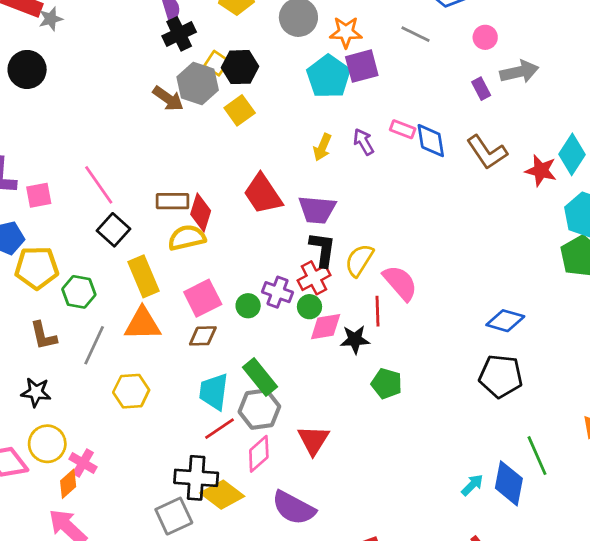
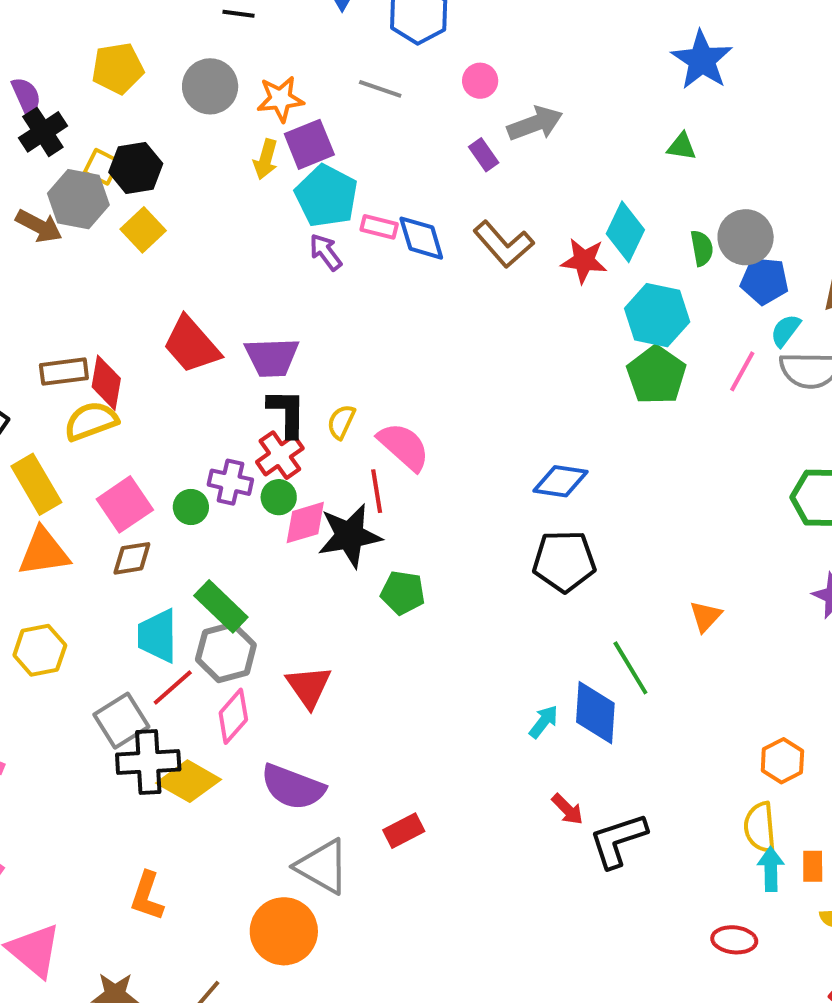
cyan pentagon: (329, 77) -> (326, 196), moved
yellow arrow: (322, 147) -> (266, 159), moved
yellow semicircle: (359, 260) -> (341, 422), size x0.7
black star: (355, 340) -> (350, 536), size x1.5
gray square: (174, 516) -> (121, 721), moved

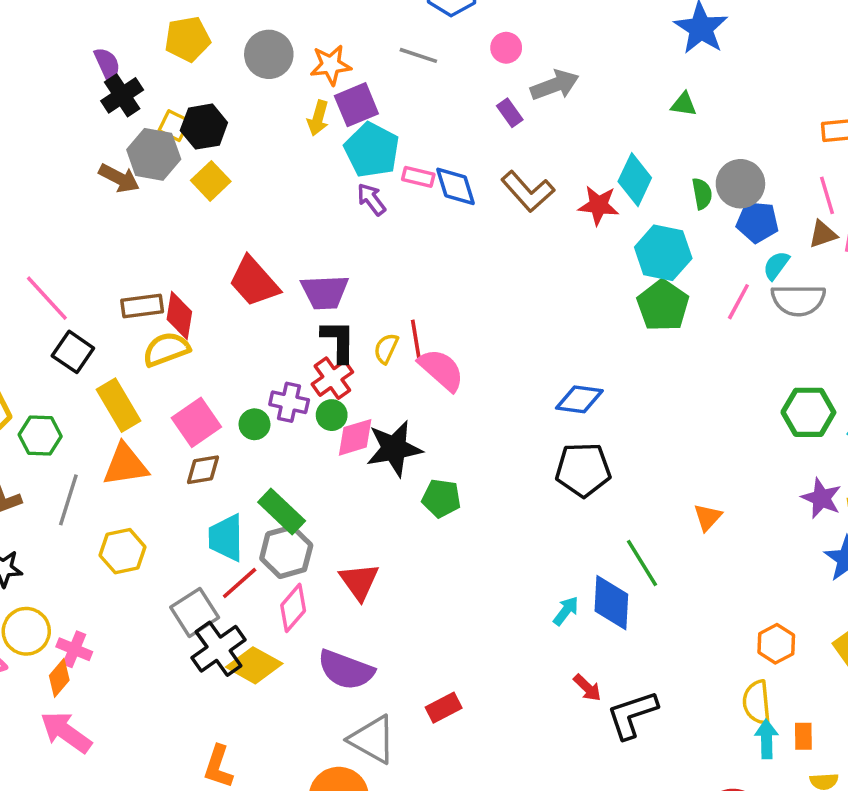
red line: (377, 491) -> (416, 339), moved
black cross: (148, 762) -> (219, 649), turned -32

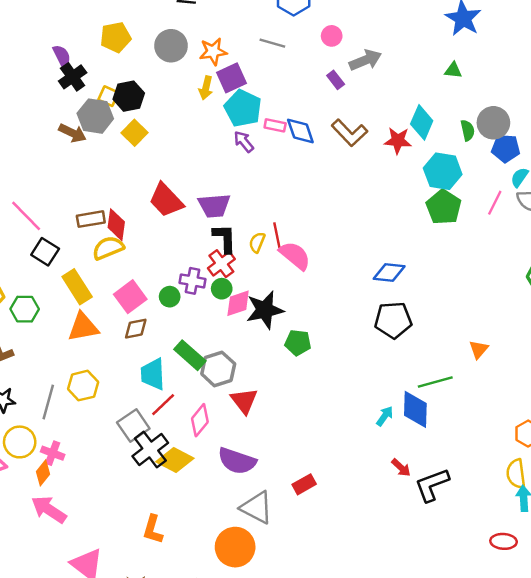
gray line: (68, 500) -> (48, 402), moved
gray hexagon: (286, 552) -> (218, 369), moved
green line: (642, 563) -> (435, 382), turned -72

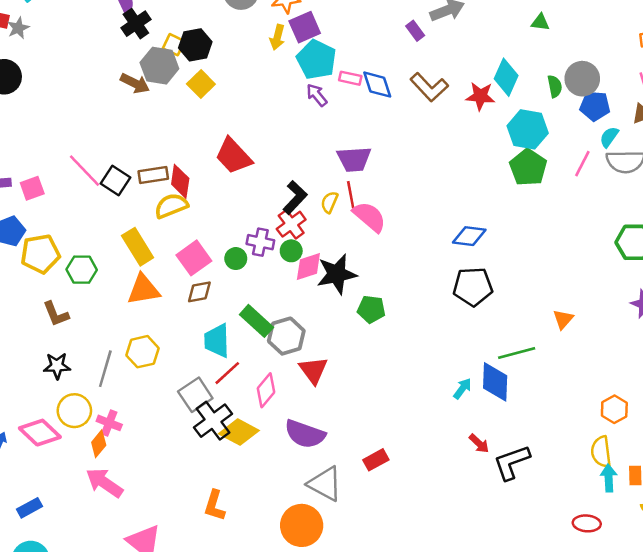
purple trapezoid: (214, 206) -> (354, 159), moved
black L-shape: (225, 238) -> (295, 197), turned 44
black square: (45, 252) -> (115, 181), moved

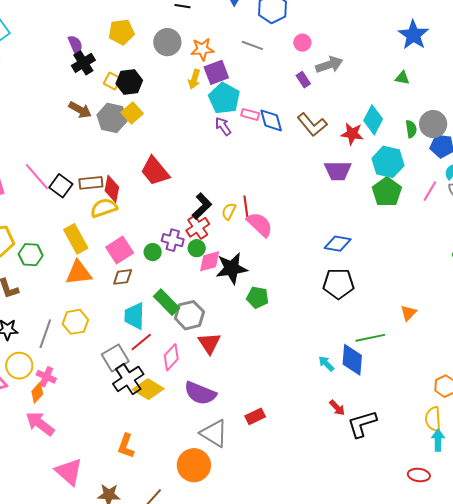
gray hexagon: (159, 66) -> (112, 118), moved
purple trapezoid: (354, 159) -> (338, 171), moved
cyan arrow: (462, 389) -> (326, 364), turned -84

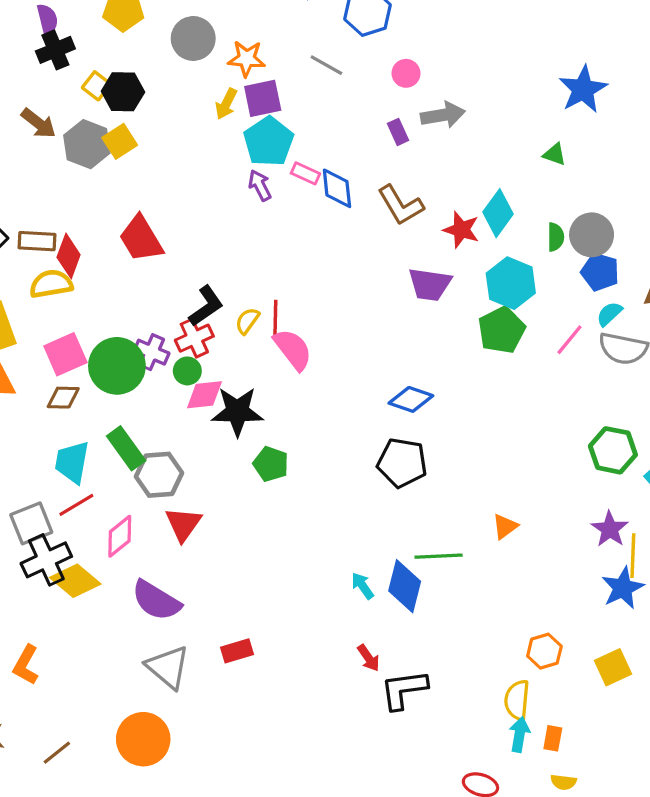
green circle: (153, 252) -> (117, 366), size x2.0
orange circle: (194, 465) -> (143, 739), moved

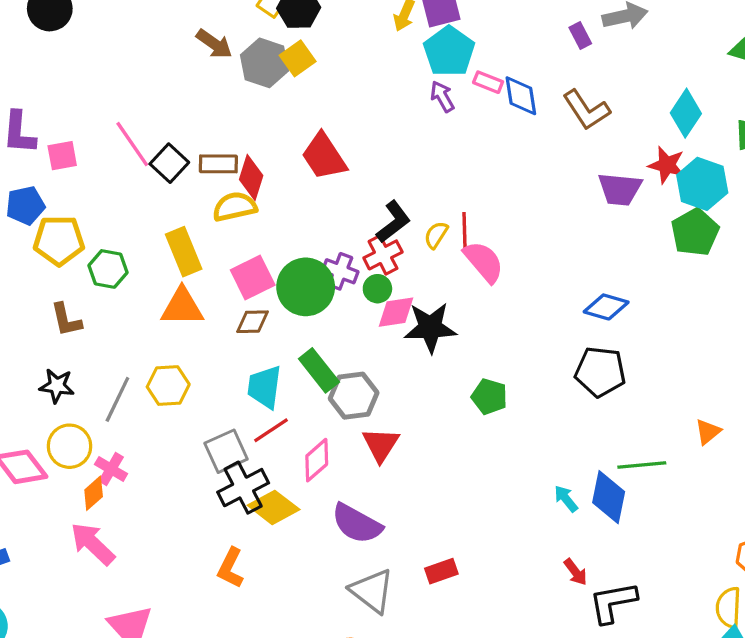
red star: (461, 230) -> (667, 165), moved
green pentagon: (271, 464) -> (489, 397), moved
orange L-shape: (26, 665) -> (231, 568), moved

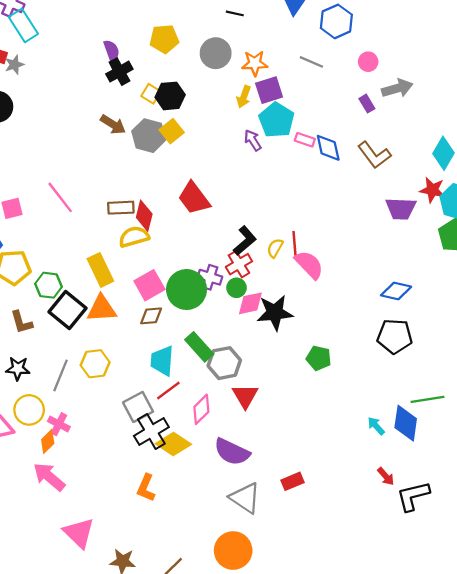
purple arrow: (442, 96) -> (253, 140), moved
black square: (169, 163) -> (68, 310), moved, size x1.4

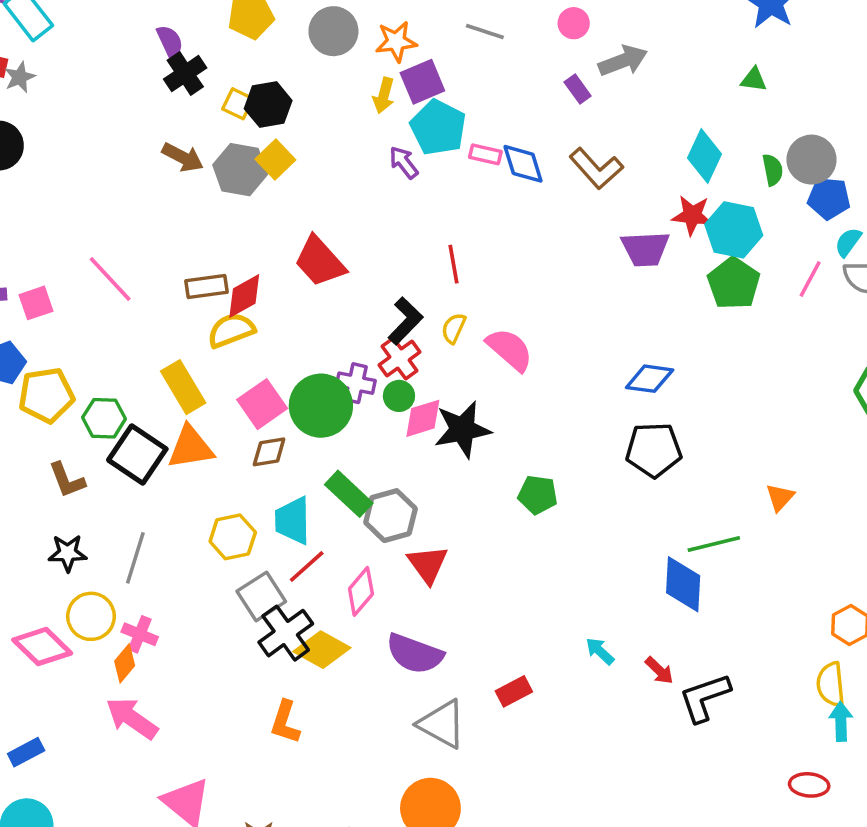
red diamond: (144, 216) -> (244, 296), turned 52
red line: (295, 243) -> (453, 264), moved
yellow hexagon: (95, 364) -> (233, 537), moved
cyan arrow: (376, 426) -> (600, 651), moved

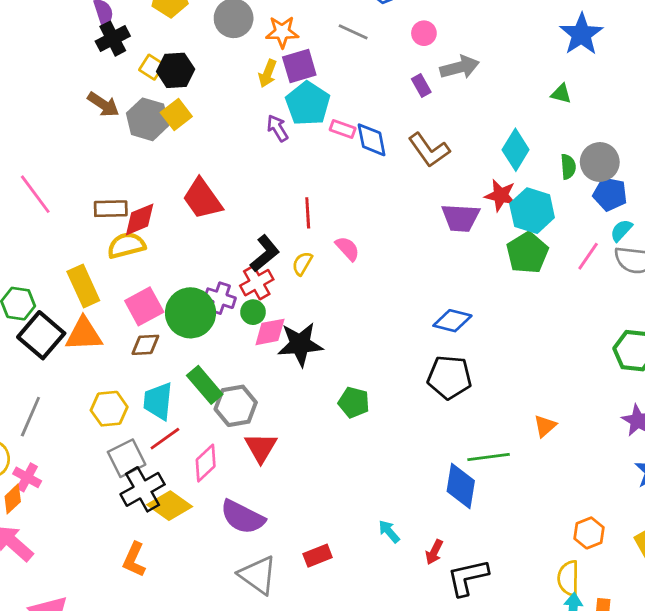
pink semicircle: (510, 350) -> (347, 249), moved, size x0.7
red arrow: (659, 671) -> (434, 552), turned 65

